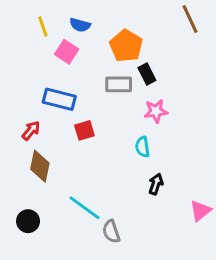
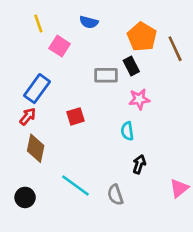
brown line: (190, 19) -> (175, 49), moved
blue semicircle: (80, 25) -> (89, 22), moved
orange pentagon: (126, 46) -> (142, 37), moved
blue rectangle: (59, 99) -> (37, 89), moved, turned -68
gray semicircle: (111, 232) -> (115, 195), moved

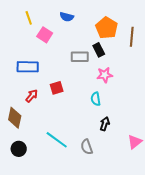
brown line: (175, 49) -> (132, 37), turned 30
blue rectangle: (37, 89) -> (28, 67), turned 55
red arrow: (28, 116) -> (32, 96), moved
brown diamond: (36, 148) -> (15, 118), moved

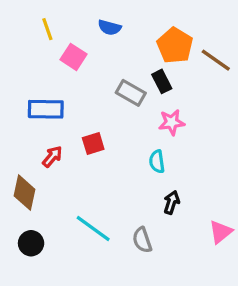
brown line: (132, 37) -> (216, 60), turned -60
gray rectangle: (80, 57) -> (131, 93), turned 30

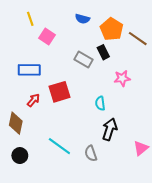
blue semicircle: (109, 27) -> (82, 19), moved
pink star: (172, 122) -> (122, 78), moved
red square: (93, 144) -> (59, 92), size x1.5
black arrow: (172, 202) -> (110, 129), size x1.5

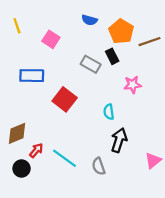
yellow line: (30, 19) -> (17, 26), moved
brown line: (138, 39) -> (150, 42), turned -54
red square: (59, 92) -> (65, 99), turned -35
red arrow: (33, 100) -> (36, 150), moved
brown diamond: (16, 123) -> (17, 133), turned 55

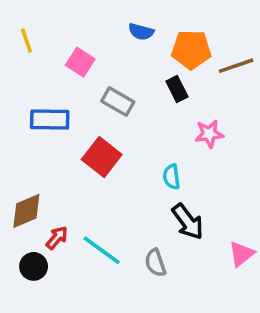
orange pentagon: (121, 31) -> (191, 50), turned -30
gray rectangle: (91, 64) -> (118, 102), moved
black arrow: (119, 140) -> (188, 222), turned 125

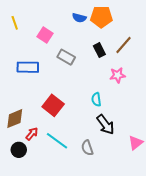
orange pentagon: (191, 50) -> (101, 17), moved
brown line: (236, 66) -> (124, 45), moved, turned -30
red square: (102, 157) -> (53, 105), moved

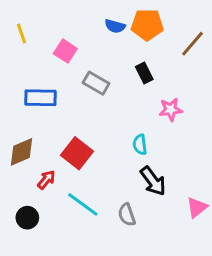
brown line: (124, 45) -> (192, 44), moved
brown diamond: (15, 119) -> (21, 152), moved
red arrow: (32, 134) -> (46, 180), moved

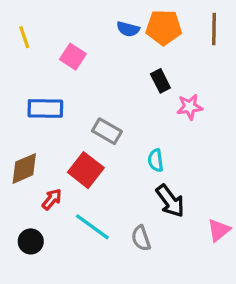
brown line: (192, 44) -> (214, 29), moved, turned -40
gray rectangle: (96, 83) -> (107, 131), moved
pink star: (171, 109) -> (190, 107), moved

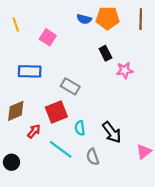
cyan semicircle: (156, 160) -> (80, 128), moved
red square: (86, 170) -> (56, 112), turned 30
black circle: (31, 241) -> (11, 162), moved

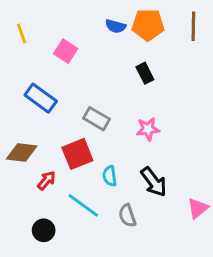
pink star: (125, 70) -> (148, 129), moved
blue rectangle: (30, 71) -> (41, 98), turned 35
brown diamond: (16, 111) -> (22, 152), turned 30
black circle: (11, 162) -> (44, 230), moved

